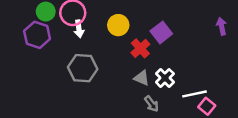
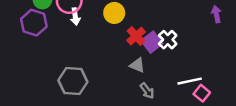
purple square: (161, 32) -> (152, 42), moved
gray hexagon: (83, 68) -> (73, 81), moved
white cross: (165, 78) -> (168, 40), moved

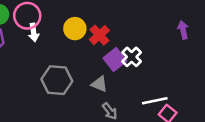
red cross: (136, 36) -> (99, 35), moved
gray hexagon: (73, 81) -> (57, 80), moved

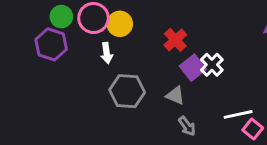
yellow circle: (75, 29) -> (120, 24), moved
white arrow: (34, 32) -> (107, 53), moved

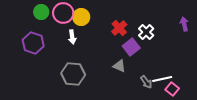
purple hexagon: (51, 44) -> (33, 43), moved
white cross: (212, 65) -> (146, 32), moved
gray hexagon: (127, 91) -> (73, 74), moved
gray arrow: (187, 126) -> (146, 82), moved

